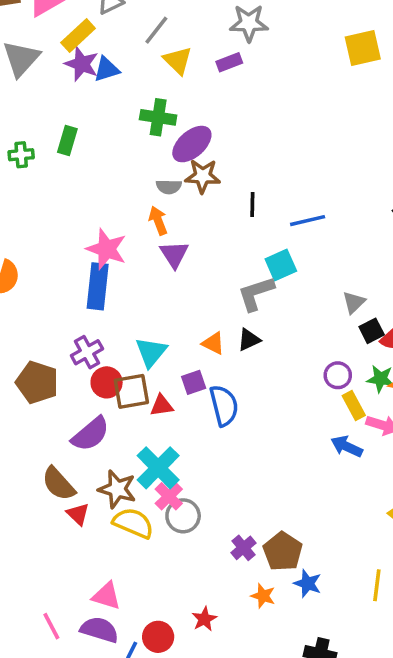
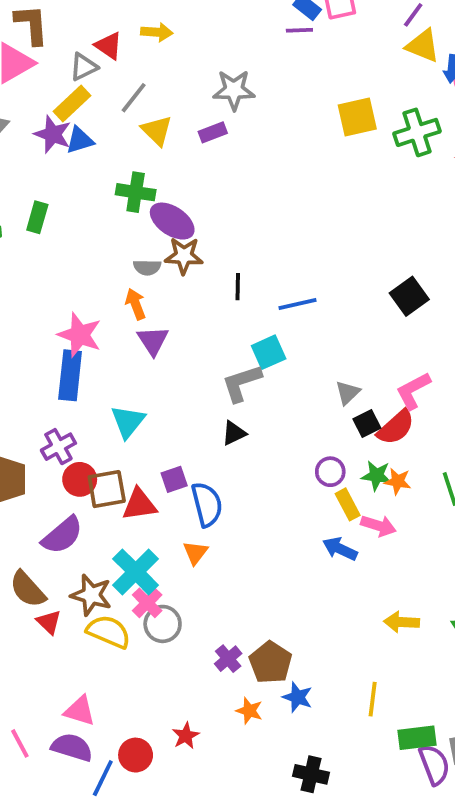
yellow rectangle: (78, 36) -> (72, 104), moved
purple ellipse: (192, 144) -> (172, 221), turned 75
orange triangle: (213, 343) -> (195, 553), moved, turned 40
cyan triangle: (151, 352) -> (128, 422), moved
red triangle: (162, 406) -> (139, 504), size x1.4

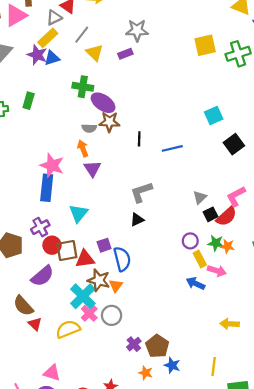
cyan square: (269, 352) -> (214, 115), moved
brown star: (91, 595) -> (99, 280), moved
gray circle: (163, 624) -> (112, 315), moved
yellow semicircle: (109, 632) -> (68, 329), turned -45

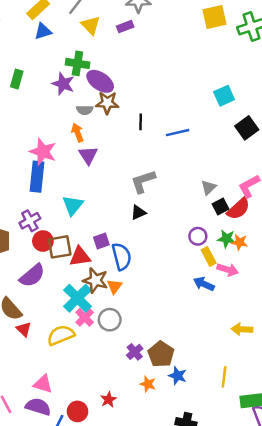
purple star: (37, 55) -> (63, 84), moved

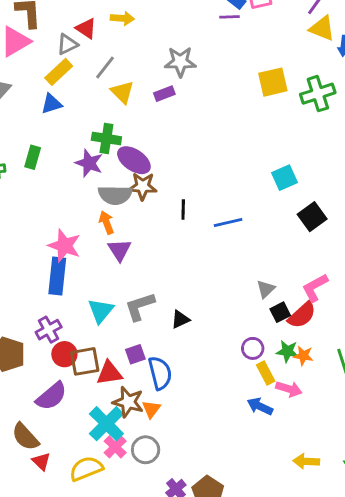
blue triangle: (43, 31) -> (51, 104), moved
gray semicircle: (85, 110) -> (115, 195), size x1.6
gray L-shape: (143, 181) -> (140, 306), moved

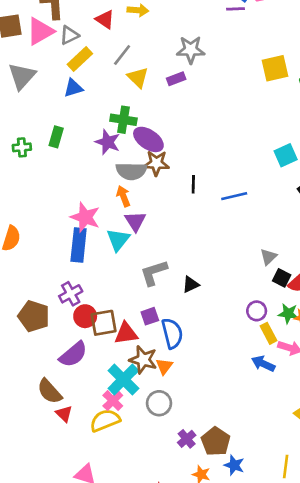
gray triangle: (67, 44) -> (69, 35), moved
cyan triangle: (101, 311) -> (118, 240), moved
black square: (280, 312) -> (282, 278), turned -36
pink cross: (115, 447) -> (113, 401), moved

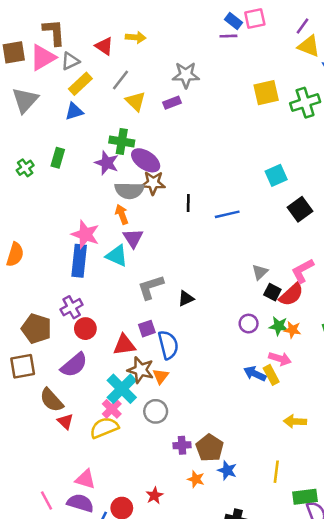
green cross: (22, 147) -> (25, 168), turned -30
cyan triangle: (118, 240) -> (117, 256), turned -45
brown square: (104, 323) -> (23, 366), moved
yellow rectangle: (268, 333) -> (271, 375), moved
purple cross: (187, 439) -> (182, 445), turned 36

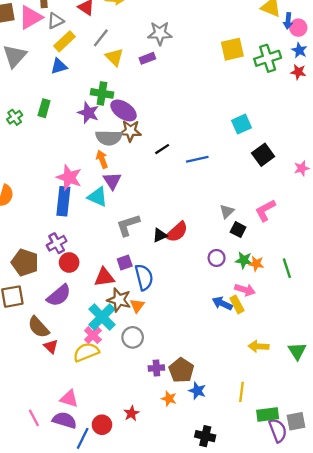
black line: (188, 203) -> (162, 149), turned 56
red semicircle: (291, 295) -> (177, 232), moved

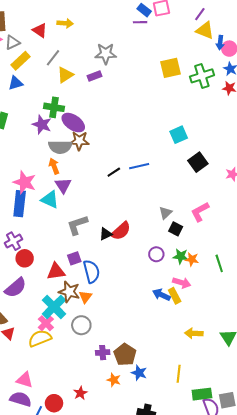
yellow triangle: (114, 57) -> (65, 75), turned 42
black line: (162, 149) -> (114, 172), moved

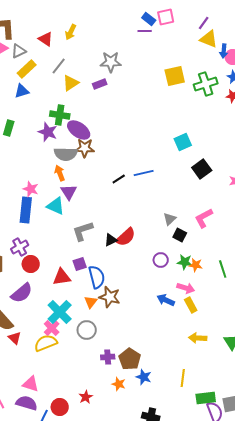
yellow arrow: (65, 23) -> (71, 32), turned 112
pink star: (25, 182) -> (31, 189), size x0.7
brown star: (69, 292) -> (110, 297), moved
yellow rectangle: (175, 296) -> (191, 305), moved

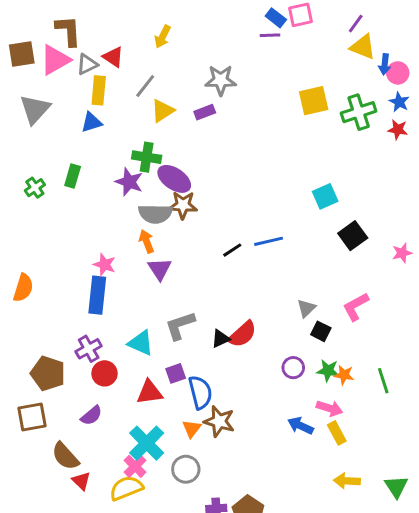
red triangle: (46, 39) -> (113, 57), moved
yellow rectangle: (27, 69) -> (99, 90), turned -42
cyan triangle: (56, 206) -> (141, 343), moved
purple semicircle: (22, 293) -> (91, 416), size x0.7

